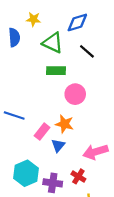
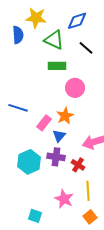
yellow star: (33, 19) -> (36, 18), size x1.5
orange star: (64, 124) -> (65, 116), turned 30
purple cross: (53, 183) -> (56, 157), moved

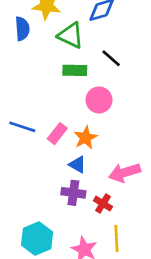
black line: (86, 48) -> (111, 58), moved
pink rectangle: (44, 123) -> (57, 134), moved
blue triangle: (59, 136) -> (77, 165), turned -40
cyan hexagon: (29, 162) -> (37, 239), moved

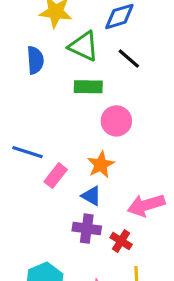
blue semicircle: (22, 29) -> (35, 60), moved
black line: (111, 58) -> (129, 59), moved
pink rectangle: (57, 134) -> (56, 176), moved

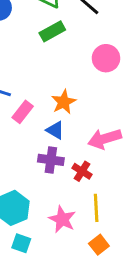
green rectangle: (88, 87) -> (52, 31), turned -30
pink circle: (116, 121) -> (106, 58), moved

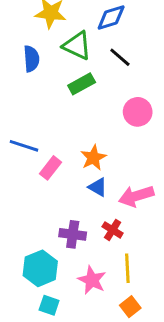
blue triangle: (55, 130) -> (98, 187), moved
purple cross: (51, 160) -> (73, 234), moved

